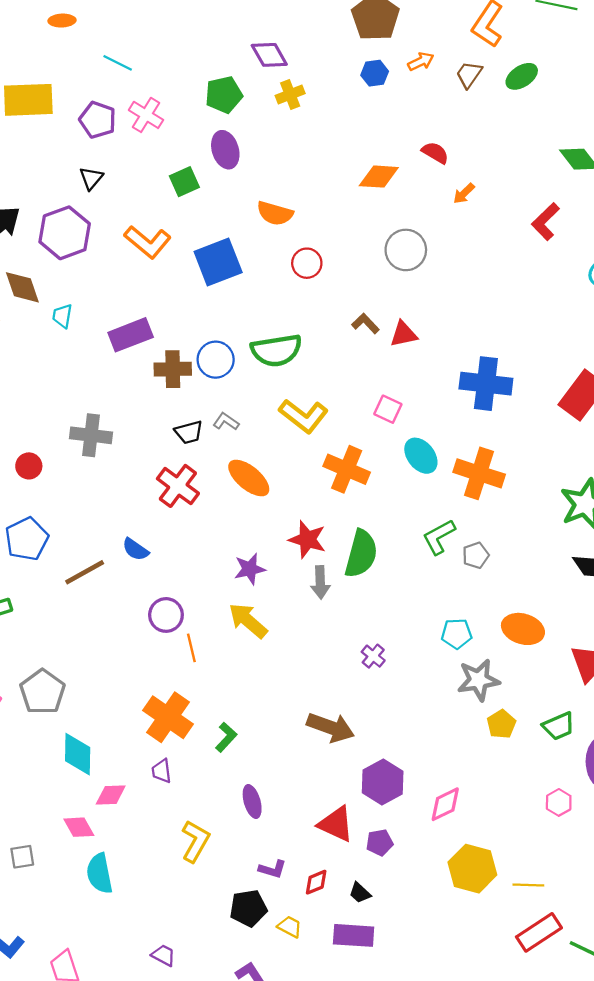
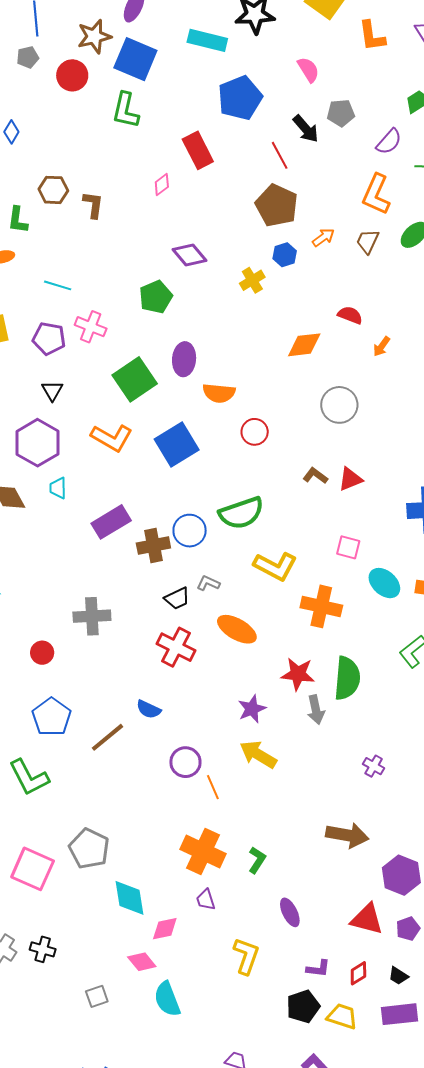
yellow cross: (290, 94) -> (252, 280), moved
purple ellipse: (225, 150) -> (184, 359), moved, turned 32
green square: (184, 182) -> (135, 379), size x1.6
cyan trapezoid: (62, 316) -> (58, 488), moved
yellow trapezoid: (290, 927) -> (342, 1016), size x1.4

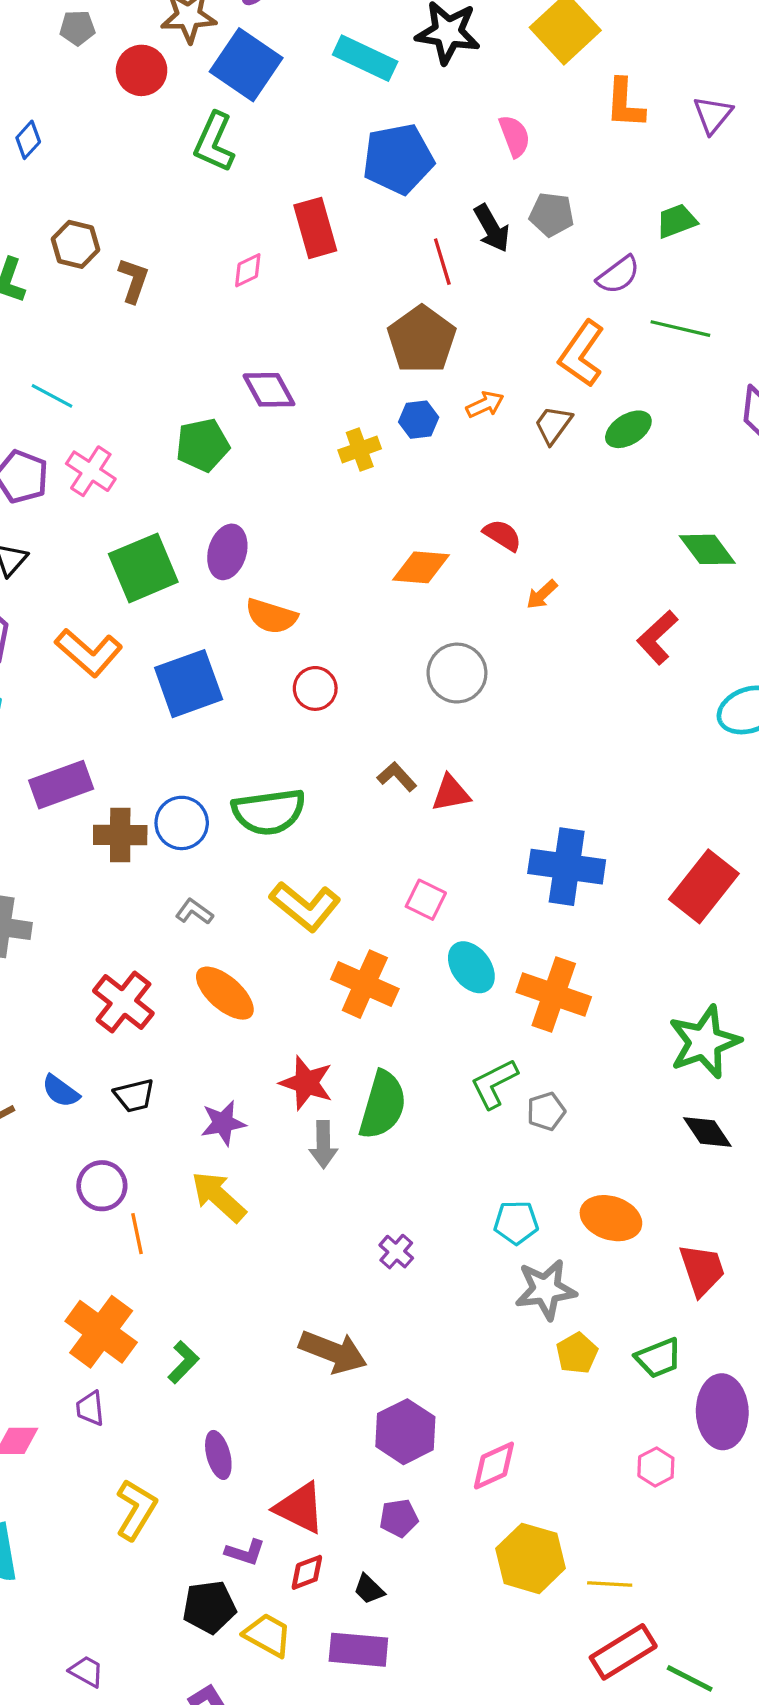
black trapezoid: (177, 598) -> (134, 1096), moved
red triangle: (367, 919) -> (300, 1508), moved

